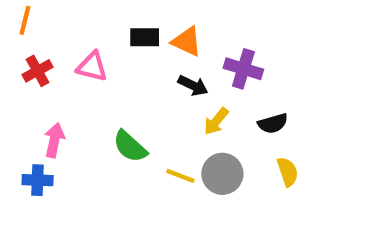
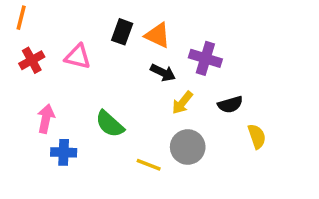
black rectangle: (145, 37) -> (122, 32), turned -70
yellow semicircle: (288, 172) -> (257, 136), moved
yellow line: (180, 176) -> (149, 165), moved
blue cross: (38, 180) -> (64, 152), moved

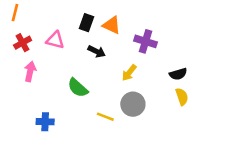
black arrow: (163, 73) -> (97, 51), moved
black semicircle: (230, 104) -> (178, 74), moved
pink arrow: (46, 119) -> (30, 72), moved
blue cross: (64, 152) -> (45, 122), moved

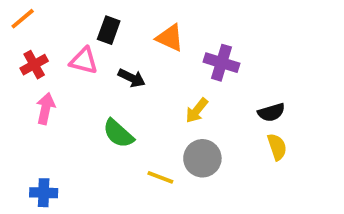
orange line: (15, 13) -> (23, 19), turned 36
black rectangle: (87, 23) -> (109, 30), moved
black arrow: (97, 51) -> (132, 78), moved
blue cross: (45, 122) -> (44, 193), moved

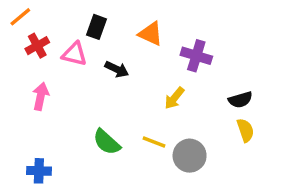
red cross: (34, 65) -> (37, 46), moved
green semicircle: (118, 133) -> (107, 142), moved
gray circle: (202, 158) -> (190, 156), moved
yellow line: (160, 177) -> (154, 142), moved

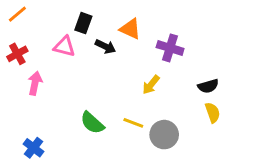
red cross: (37, 46) -> (17, 54), moved
black arrow: (117, 69) -> (105, 46), moved
blue cross: (39, 171) -> (34, 148), turned 36

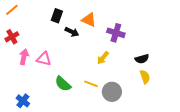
pink triangle: (64, 46) -> (44, 59), moved

